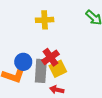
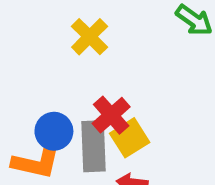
yellow cross: (45, 20) -> (90, 37), turned -36

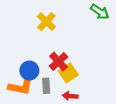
gray rectangle: (94, 146) -> (46, 86), moved, size x0.6

